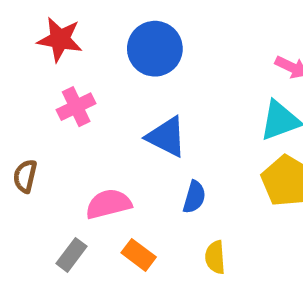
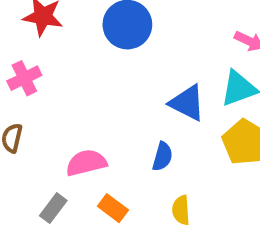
pink cross: (76, 107) -> (24, 78), moved
blue triangle: (166, 137) -> (187, 103), moved

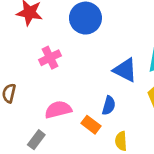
pink cross: (24, 78) -> (50, 58), moved
orange rectangle: (113, 208) -> (91, 125), moved

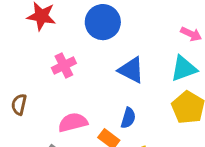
blue triangle: (125, 70) -> (131, 70), moved

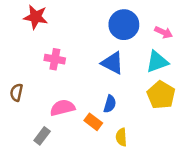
blue circle: (103, 22) -> (124, 25), moved
pink cross: (64, 66) -> (55, 59), turned 36

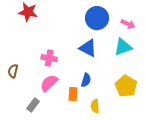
pink cross: (55, 59) -> (49, 58), moved
yellow pentagon: (161, 95) -> (126, 86), moved
pink semicircle: (63, 108) -> (49, 83), turned -30
orange rectangle: (93, 122) -> (73, 94), turned 56

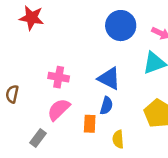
blue triangle: (88, 48) -> (109, 78), moved

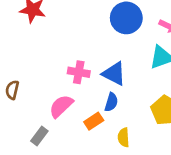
pink cross: (59, 77) -> (79, 72), moved
orange rectangle: (90, 124) -> (94, 121), turned 54

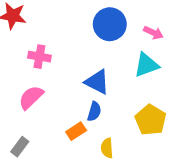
pink cross: (79, 72) -> (39, 57), moved
pink semicircle: (61, 106) -> (31, 97), moved

